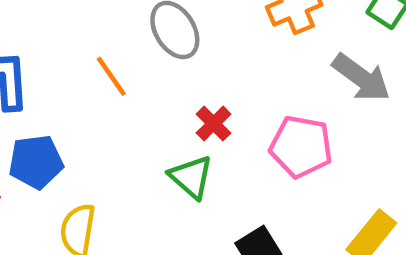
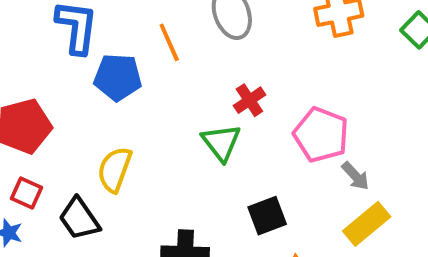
gray arrow: (361, 78) -> (355, 176), moved, size x0.6
blue pentagon: (36, 162) -> (118, 77), moved

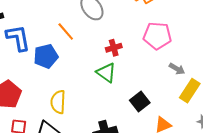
red cross: (249, 100) -> (114, 48), turned 35
pink pentagon: (321, 135) -> (157, 36), moved

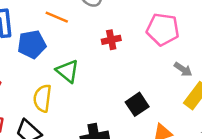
orange line: (66, 31) -> (57, 17), turned -30
green triangle: (106, 73) -> (67, 71), moved

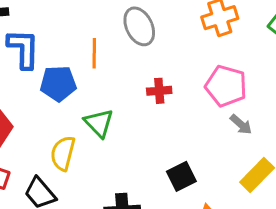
orange line: (57, 17) -> (94, 53), turned 60
gray arrow: (183, 69) -> (241, 124), moved

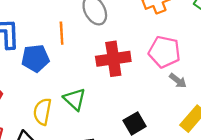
red cross: (159, 91) -> (113, 59), size x1.8
green triangle: (99, 123) -> (75, 99), moved

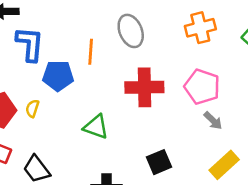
green triangle: (75, 99) -> (96, 127), turned -30
yellow semicircle: (42, 112) -> (32, 108), moved, size x0.6

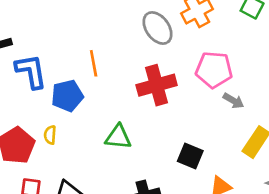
gray ellipse: (131, 31) -> (158, 28), moved
black square: (159, 162) -> (190, 156), turned -30

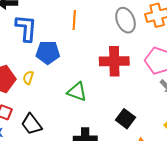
orange line: (94, 63) -> (74, 20), moved

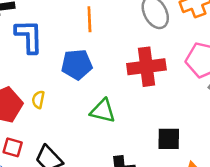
blue pentagon: (48, 52) -> (77, 64), moved
black square: (126, 119) -> (169, 139), turned -30

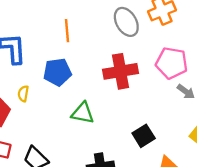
yellow semicircle: (38, 100) -> (23, 94), moved
black square: (169, 139) -> (144, 136), turned -30

